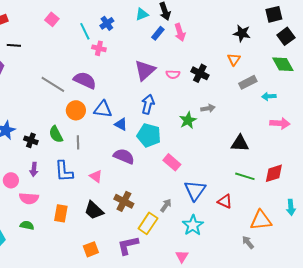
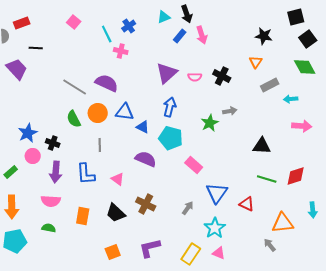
green semicircle: (56, 134) -> (74, 119), moved
purple arrow: (34, 169) -> (56, 172), size x1.5
pink circle: (11, 180) -> (33, 156), moved
yellow rectangle: (148, 223) -> (191, 254), moved
pink triangle: (182, 256) -> (219, 253), moved, turned -40

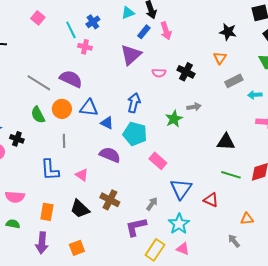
purple triangle: (167, 73) -> (131, 55), moved
purple arrow: (56, 172) -> (42, 243), moved
orange triangle: (283, 223) -> (247, 219), size x0.6
purple L-shape: (150, 248) -> (136, 227), moved

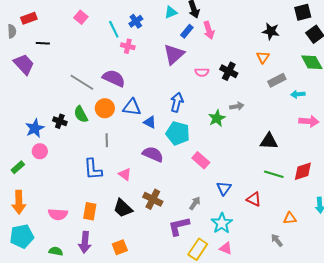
black cross: (17, 139) -> (60, 121), moved
blue triangle: (181, 189) -> (224, 188), size x0.7
pink semicircle: (15, 197) -> (58, 214), moved
green semicircle: (13, 224) -> (56, 251), moved

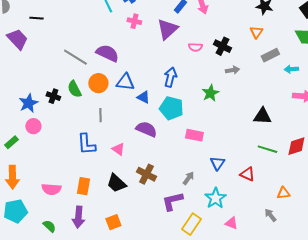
pink cross: (128, 46) -> (134, 21), moved
gray arrow: (237, 106) -> (232, 70), moved
pink rectangle: (201, 160) -> (194, 135), turned -30
pink triangle: (226, 248) -> (231, 223), moved
green semicircle: (56, 251) -> (49, 226), turned 32

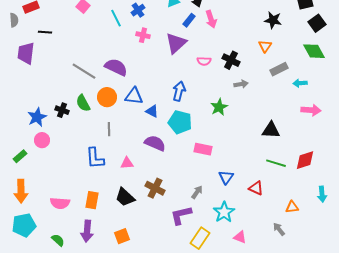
purple trapezoid: (17, 39) -> (26, 53), turned -130
pink triangle: (118, 149) -> (127, 163), turned -40

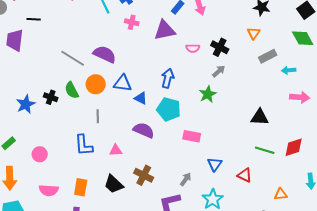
purple triangle: (176, 43) -> (165, 30), turned 30
gray arrow: (241, 84) -> (219, 71), moved, turned -32
pink circle: (42, 140) -> (40, 154), moved

